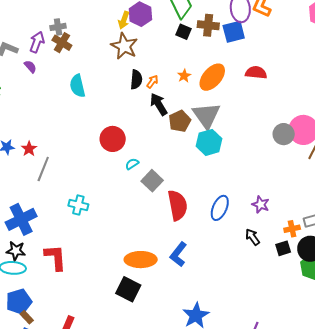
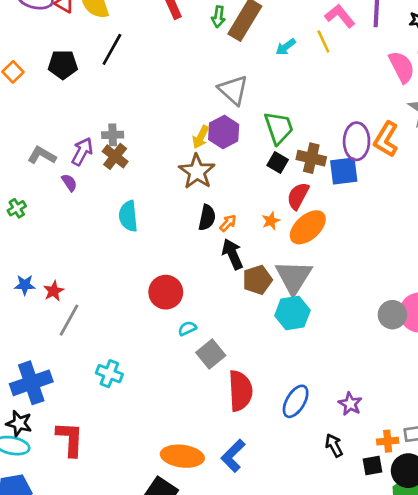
red semicircle: (256, 73) -> (298, 196), moved, turned -75

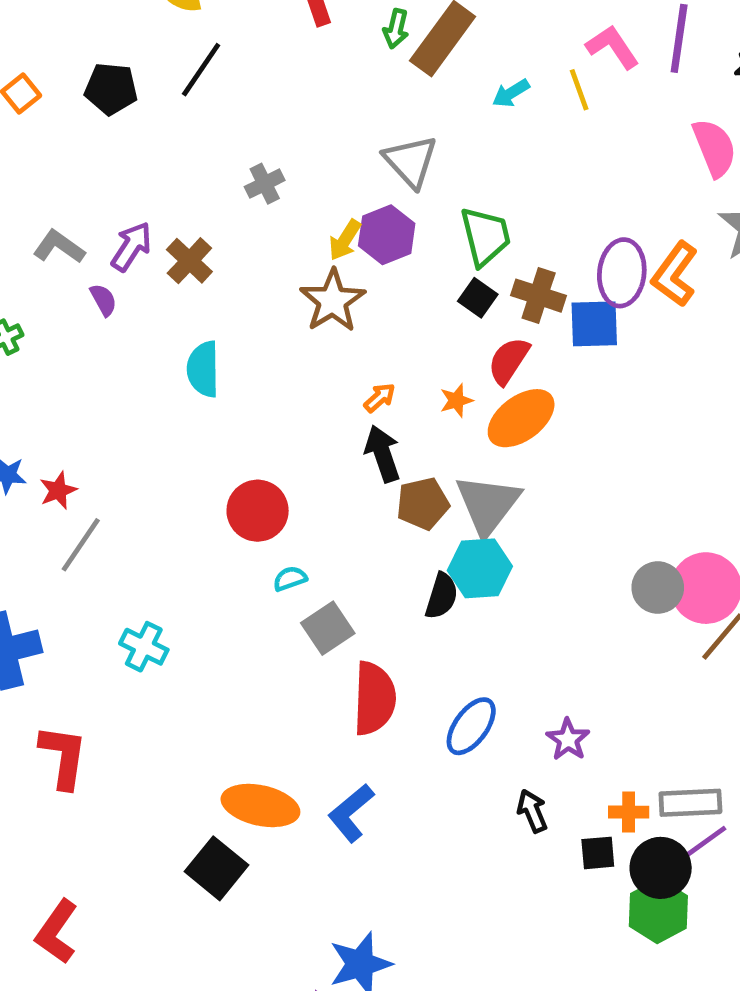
gray cross: (113, 135) -> (265, 184), moved, turned -30
black semicircle: (207, 218) -> (442, 596), moved

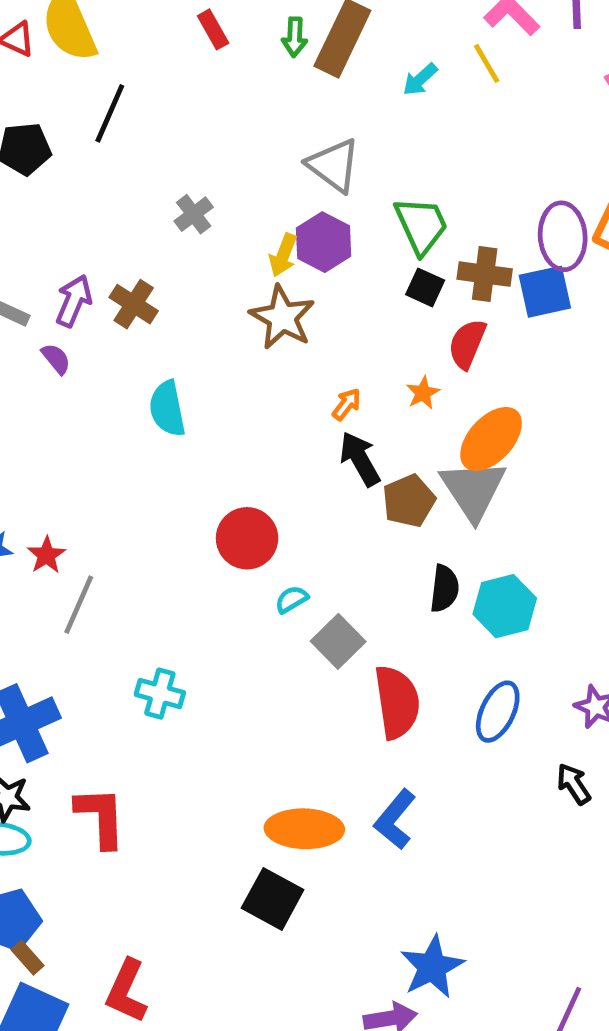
orange ellipse: (521, 418) -> (491, 439), moved
cyan hexagon: (480, 568) -> (505, 606), moved

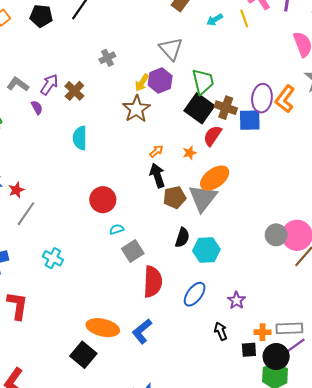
black square: (425, 287) -> (199, 108), size x1.8

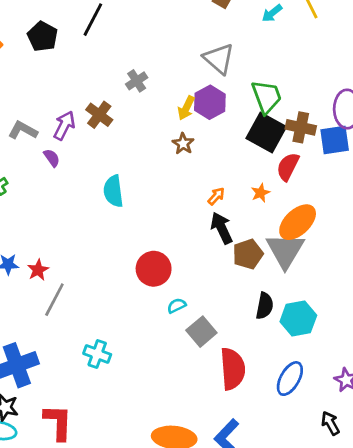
black pentagon: (41, 16) -> (43, 36), turned 30
brown cross: (74, 91) -> (99, 115), moved
brown star: (136, 109) -> (183, 144), size x0.6

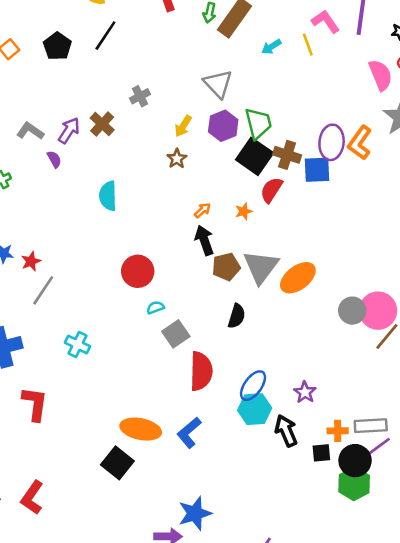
purple hexagon: (210, 102) -> (223, 126), moved
orange ellipse: (298, 222) -> (298, 278), moved
cyan hexagon: (298, 318) -> (255, 409), moved
black arrow: (330, 423) -> (286, 431), size x1.4

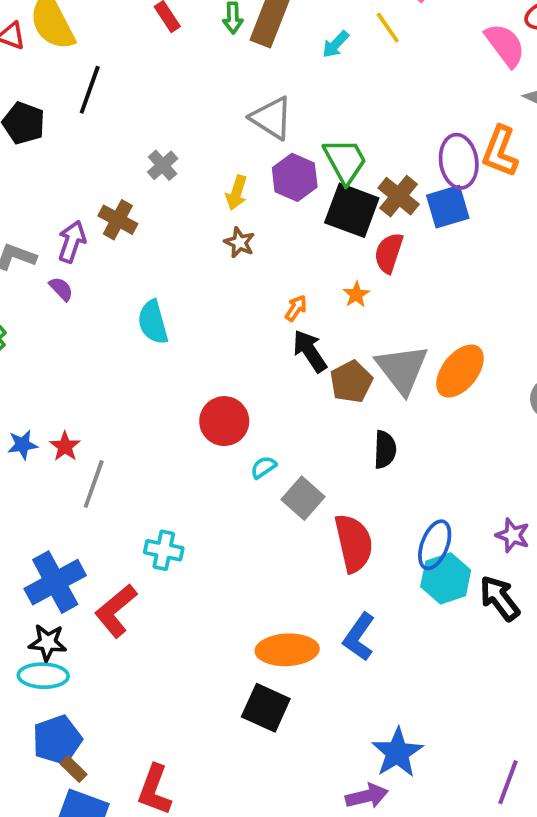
brown cross: (287, 155) -> (399, 196), turned 36
red L-shape: (35, 404) -> (116, 611), moved, turned -123

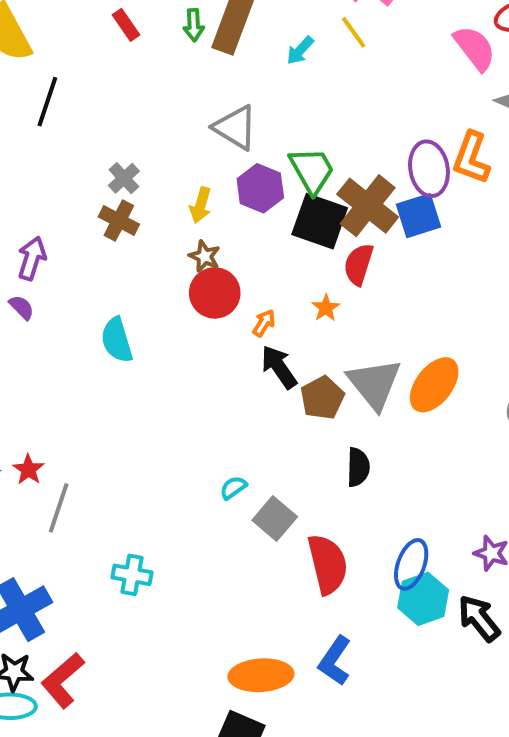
brown cross: (399, 196) -> (368, 206), size x1.4
brown cross: (118, 220) -> (119, 221), moved
red circle: (224, 421) -> (215, 293), moved
red L-shape: (116, 611) -> (63, 680), moved

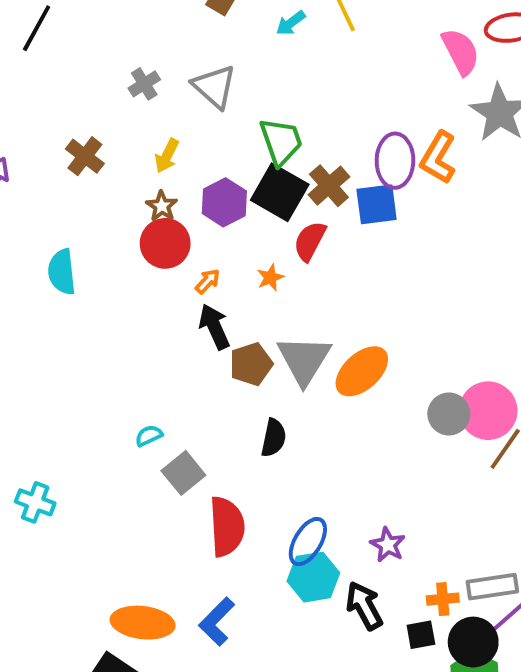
gray cross: (124, 178) -> (144, 84), moved
purple hexagon: (260, 188) -> (224, 202), moved
brown cross: (368, 206) -> (329, 186), size x0.7

